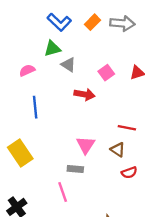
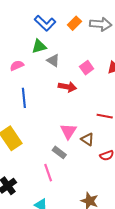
brown triangle: (118, 150) -> (88, 139), moved
gray rectangle: (75, 169) -> (59, 152), turned 32

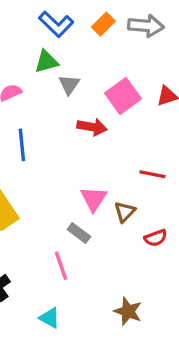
gray triangle: (53, 61) -> (69, 85), turned 32
pink square: (87, 68) -> (123, 96), size x1.5
brown triangle: (88, 139) -> (125, 212), turned 40

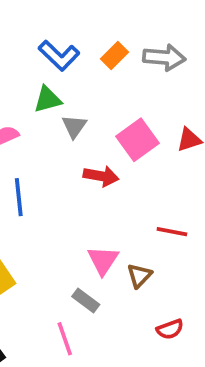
red semicircle: (156, 238) -> (170, 329), moved

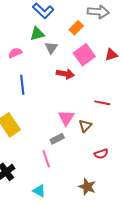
orange rectangle: (114, 56) -> (76, 28), moved
gray rectangle: (86, 301) -> (57, 139), turned -64

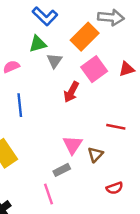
orange rectangle: (76, 28) -> (85, 37), size x1.6
red arrow: (65, 74) -> (71, 92), turned 108

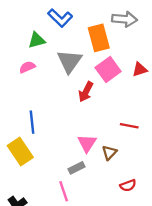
orange rectangle: (85, 37) -> (99, 38), turned -60
green triangle: (38, 44) -> (37, 40), moved
gray triangle: (55, 61) -> (69, 61), size x1.6
blue line: (20, 105) -> (32, 122), moved

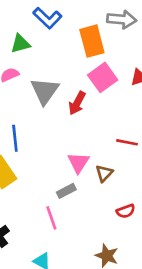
gray triangle: (69, 61) -> (45, 91), moved

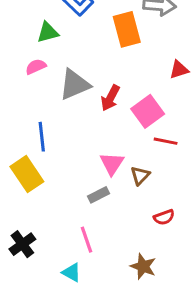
pink square: (103, 77) -> (148, 111), moved
gray triangle: (45, 91) -> (75, 85), turned 32
pink line: (51, 218) -> (87, 240), moved

